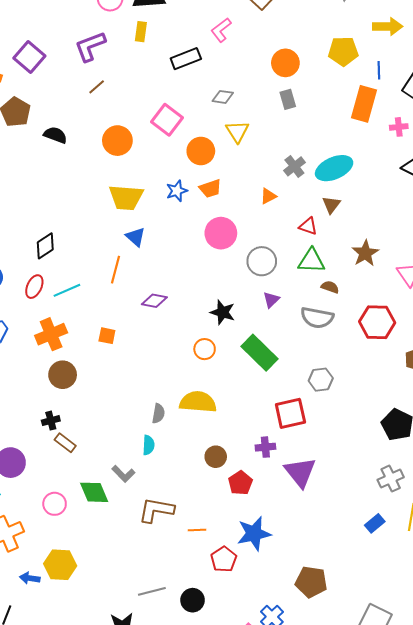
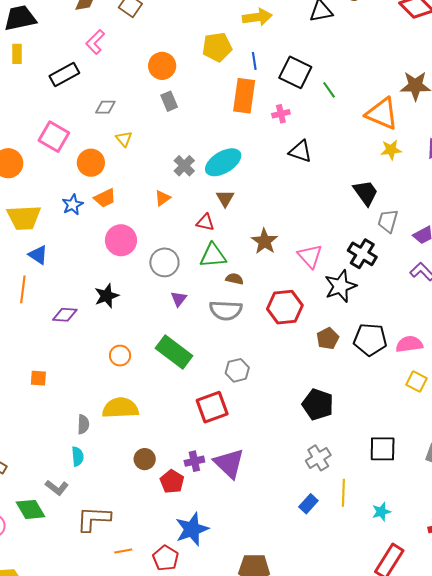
yellow triangle: (237, 131) -> (124, 139), size x0.7
black star: (223, 312) -> (107, 296), moved, turned -30
orange square: (107, 336) -> (38, 378), moved
purple cross: (265, 447) -> (194, 461), moved
orange line: (197, 530) -> (123, 551), moved

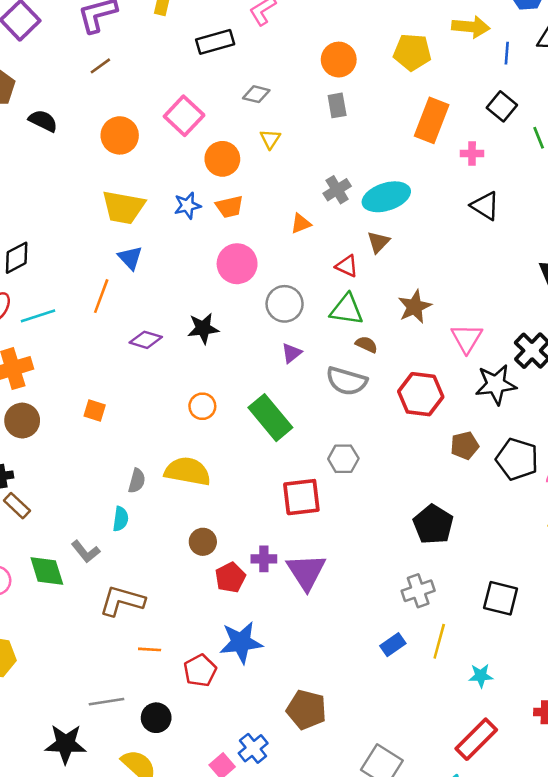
blue line: (254, 61) -> (507, 53), moved
black square: (295, 72) -> (502, 106), size x0.7

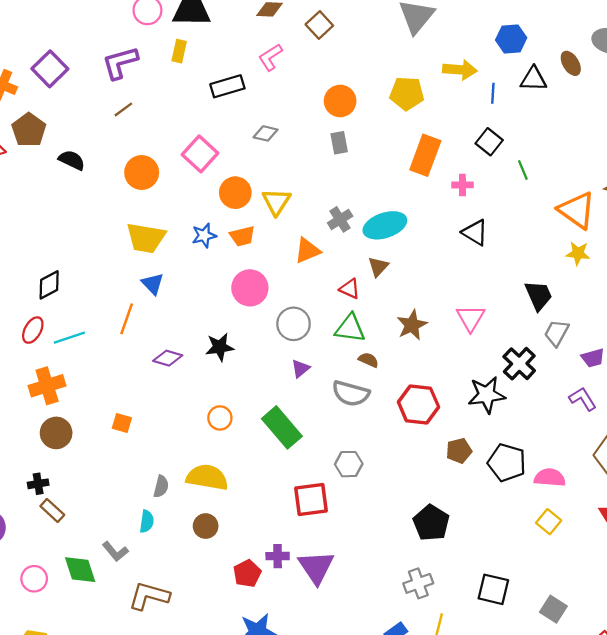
yellow triangle: (270, 139) -> (276, 202), moved, size x1.5
orange triangle: (301, 224) -> (307, 251), size x1.4
pink triangle: (467, 338) -> (471, 318), moved
brown circle: (203, 542) -> (206, 526), moved

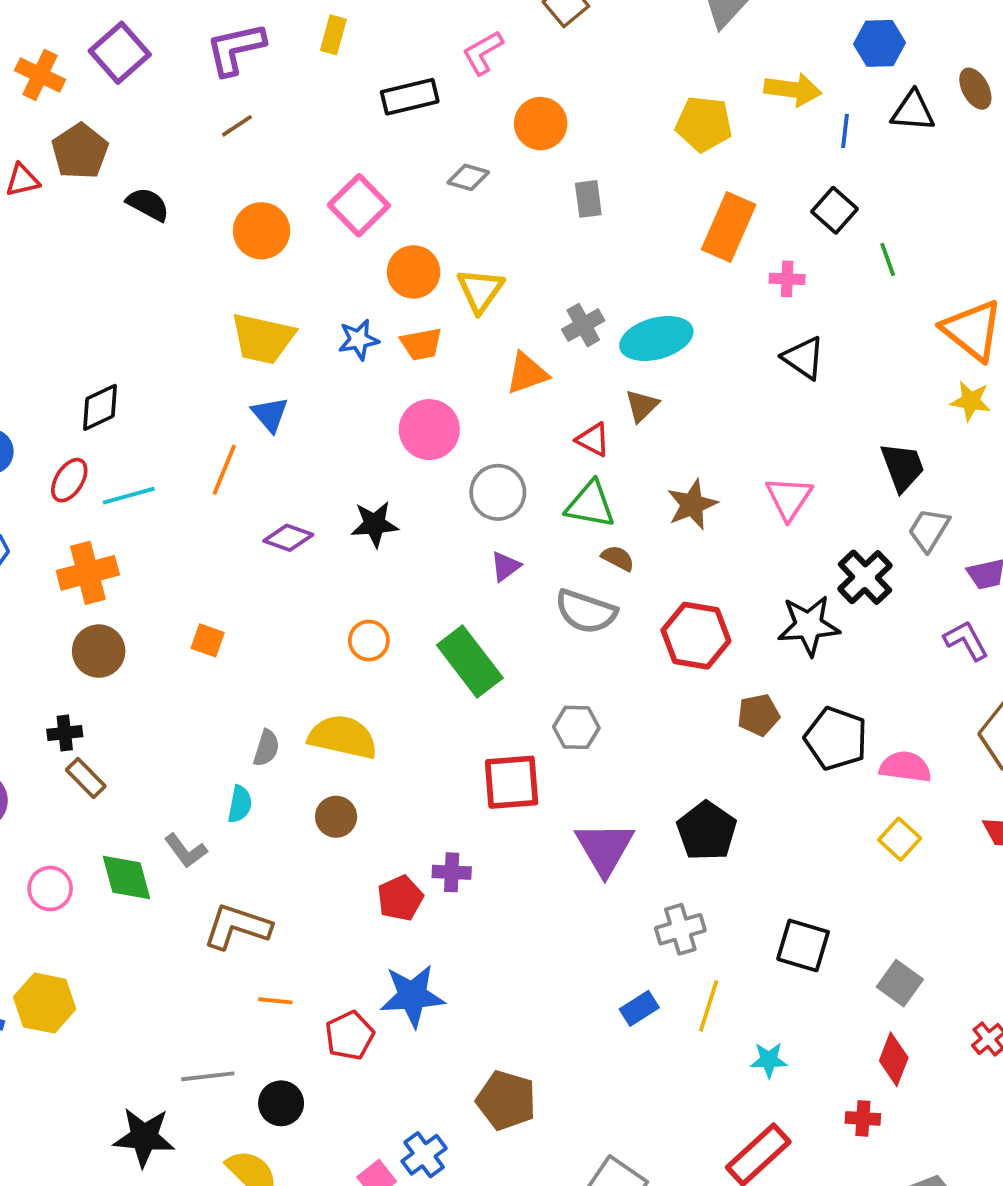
orange circle: (340, 101) -> (541, 124), moved
purple triangle: (316, 567) -> (605, 848), moved

